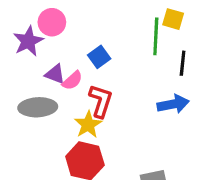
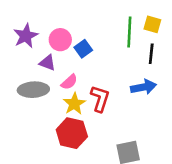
yellow square: (173, 19) -> (152, 24), moved
pink circle: (52, 22) -> (60, 40), moved
pink semicircle: (72, 80) -> (69, 82), moved
red L-shape: (101, 101) -> (100, 99), moved

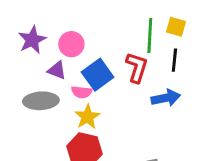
blue square: (83, 49) -> (98, 75), moved, size x1.5
pink semicircle: (69, 82) -> (82, 92), turned 48
red L-shape: (100, 99) -> (137, 67), moved

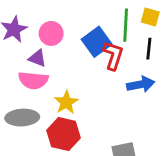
blue square: (98, 75) -> (97, 42), moved
pink semicircle: (82, 92) -> (33, 80), moved, size x1.5
gray ellipse: (41, 101) -> (22, 118), moved

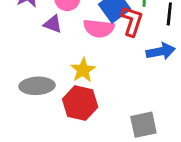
pink semicircle: (33, 80) -> (99, 28), moved

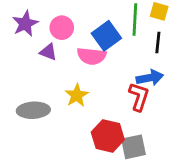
red L-shape: (132, 21) -> (139, 97), moved
red hexagon: (80, 103) -> (108, 136), moved

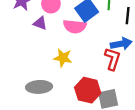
yellow star: (77, 95) -> (63, 58), turned -30
gray ellipse: (33, 110) -> (39, 87), moved

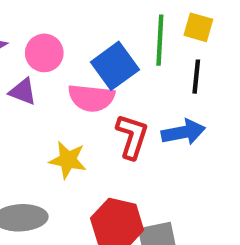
red L-shape: (113, 59) -> (132, 136), moved

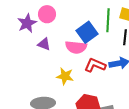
pink circle: (44, 53) -> (47, 14), moved
red L-shape: (132, 136) -> (95, 65), turned -85

